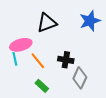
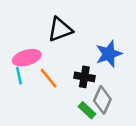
blue star: (90, 21) -> (109, 54), moved
green rectangle: (42, 86) -> (87, 110), moved

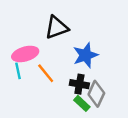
blue star: (109, 54) -> (85, 55), moved
black cross: (84, 77) -> (79, 84), moved

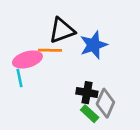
blue star: (85, 55) -> (94, 45), moved
orange line: (46, 73) -> (50, 50), moved, turned -50

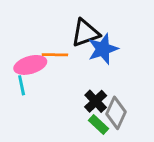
black triangle: (62, 30) -> (85, 33), moved
black cross: (87, 93) -> (96, 101), turned 36

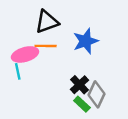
black triangle: (85, 33) -> (47, 22), moved

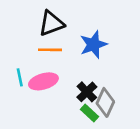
pink ellipse: (25, 54) -> (43, 81), moved

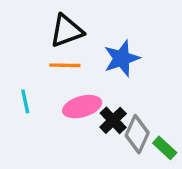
pink ellipse: (43, 81) -> (82, 107), moved
green rectangle: (90, 113) -> (165, 148), moved

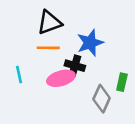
black cross: (113, 120) -> (75, 66), moved, turned -30
green rectangle: (165, 148) -> (122, 82), moved, turned 60

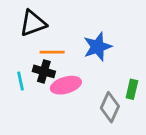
black triangle: (49, 22) -> (33, 23), moved
black cross: (75, 66) -> (44, 71), moved

